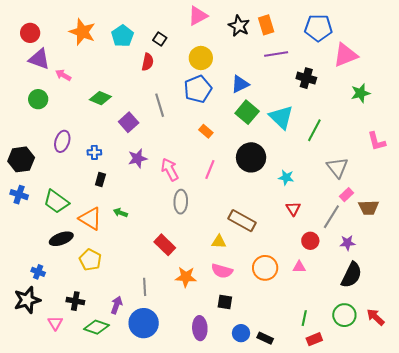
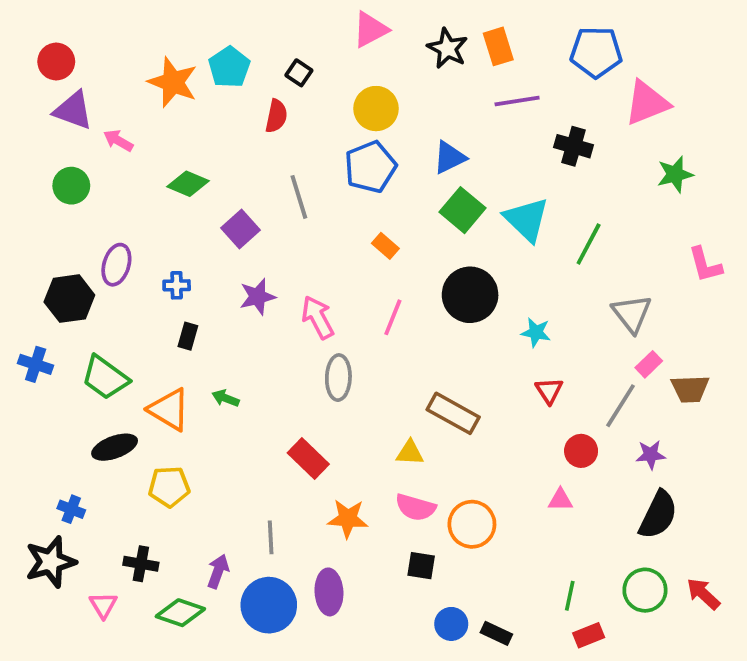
orange star: (82, 32) -> (173, 82), moved
black hexagon: (21, 159) -> (69, 299), moved
yellow pentagon: (90, 260) -> (169, 487), turned -30
orange circle: (265, 268) -> (472, 524), moved
purple ellipse: (200, 328) -> (329, 592), moved

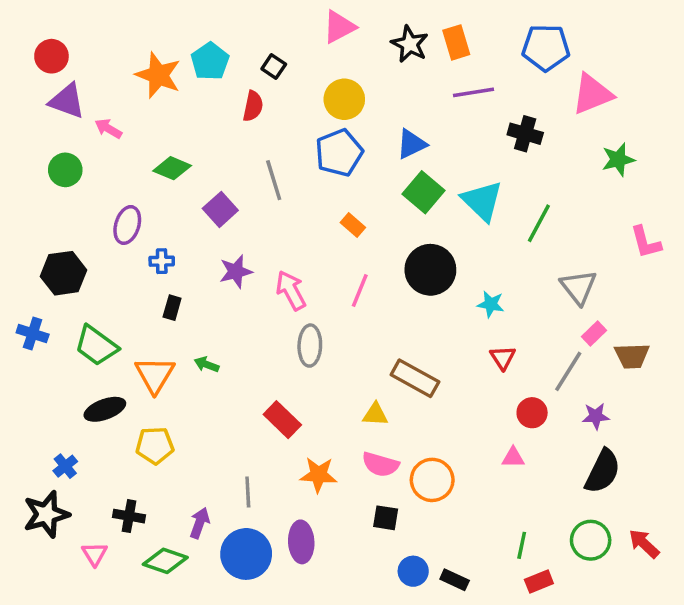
purple ellipse: (116, 265) -> (127, 225), moved
orange triangle: (169, 410) -> (155, 375), turned 30
blue cross: (71, 509) -> (65, 466), turned 30

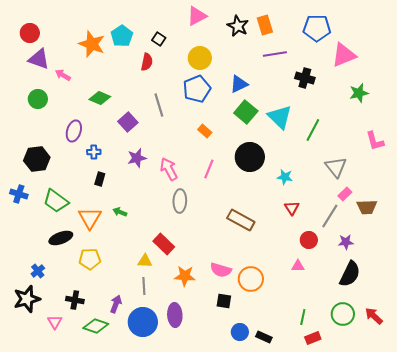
yellow triangle: (375, 414) -> (145, 261), moved

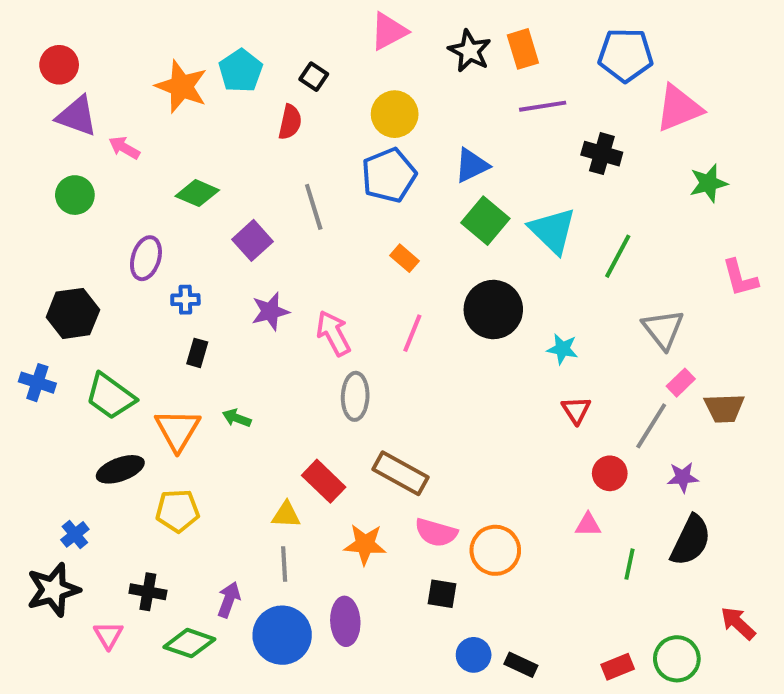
brown rectangle: (241, 220) -> (401, 473), moved
green circle: (343, 314) -> (677, 659), moved
green line: (303, 317) -> (629, 564), moved

